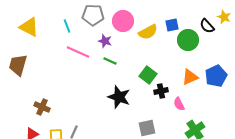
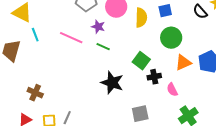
cyan line: (67, 26) -> (35, 35), moved
yellow semicircle: (148, 32) -> (141, 18), turned -60
green circle: (188, 40) -> (171, 38), moved

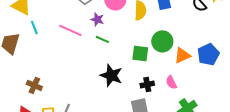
green circle: (171, 38) -> (162, 41), moved
green square: (141, 61) -> (140, 53), turned -30
black cross: (154, 77) -> (147, 84), moved

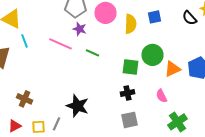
purple star: (97, 19) -> (80, 29), moved
black star: (111, 75) -> (78, 106), moved
black cross: (147, 84) -> (128, 93), moved

